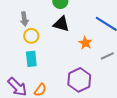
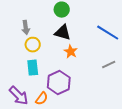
orange star: (85, 43) -> (71, 52), moved
purple hexagon: (79, 80) -> (59, 83), moved

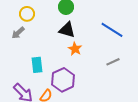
gray arrow: (26, 28) -> (18, 33), moved, turned 56
yellow circle: (33, 45) -> (27, 14), moved

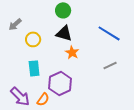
yellow circle: (27, 14) -> (33, 39), moved
gray arrow: (18, 33) -> (15, 24), moved

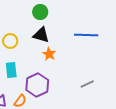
blue line: (109, 33) -> (86, 35), turned -30
gray line: (110, 65) -> (87, 84), moved

